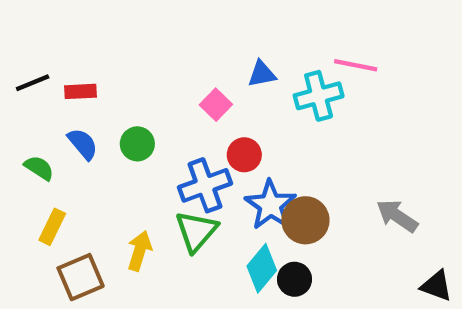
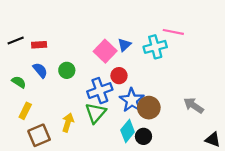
blue triangle: (262, 74) -> (124, 45), moved, turned -32
pink square: (216, 105) -> (105, 51), size x1.5

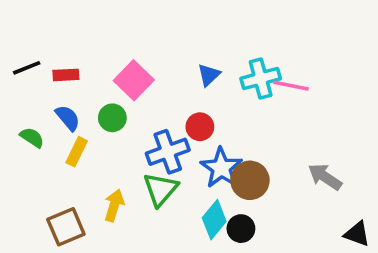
pink line: (173, 32) -> (291, 86), moved
pink square: (105, 51) -> (134, 80), moved
yellow rectangle: (25, 111) -> (77, 152), moved

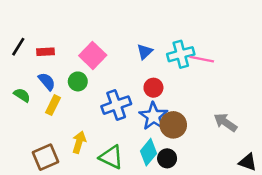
black line: (27, 68) -> (18, 47), turned -36
red circle: (200, 127) -> (153, 88), moved
green triangle: (161, 189) -> (111, 157), moved, turned -45

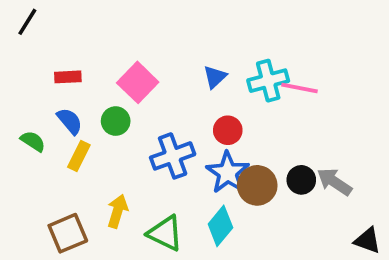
black line: (18, 47) -> (27, 22), moved
black circle: (167, 158) -> (301, 180), moved

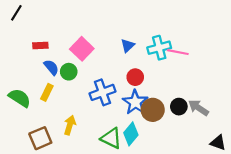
blue semicircle: (70, 121) -> (51, 67), moved
green semicircle: (33, 141) -> (20, 98), moved, size x1.5
green triangle: (165, 233) -> (111, 138), moved

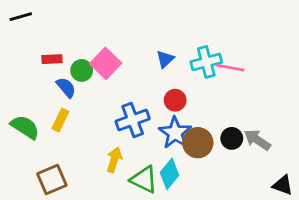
black line: (16, 13) -> (21, 17), turned 42
green circle: (69, 72) -> (82, 70), moved
yellow arrow: (70, 125) -> (114, 160), moved

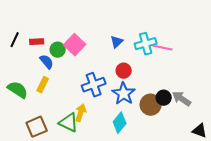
black line: (21, 17) -> (15, 40), moved, turned -49
brown circle: (198, 143) -> (151, 105), moved
green triangle: (144, 179) -> (69, 123), moved

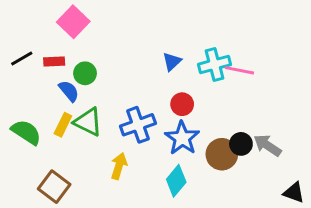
black line: (15, 40) -> (22, 59), turned 35
pink square: (75, 45) -> (73, 22), moved
green triangle: (69, 123) -> (88, 122), moved
brown square: (37, 127) -> (54, 187), turned -30

